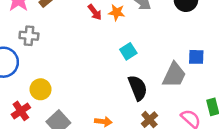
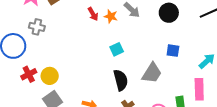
blue square: (196, 57) -> (173, 51), moved
yellow circle: (41, 89) -> (50, 76), moved
red cross: (21, 111) -> (29, 74), moved

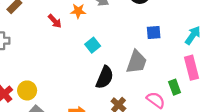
red arrow: (93, 14) -> (55, 21), moved
black semicircle: (121, 80) -> (105, 77), turned 50

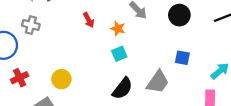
orange star: (78, 11) -> (118, 28), moved
yellow circle: (27, 90) -> (61, 79), moved

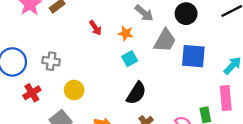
gray cross: (31, 25) -> (51, 61), moved
blue square: (182, 58) -> (193, 56), size x1.6
gray trapezoid: (158, 82) -> (165, 41), moved

